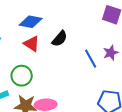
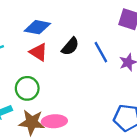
blue line: (91, 59) -> (101, 52), moved

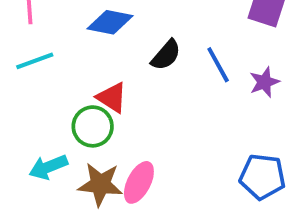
red triangle: (39, 52) -> (112, 98), moved
pink ellipse: (54, 121) -> (139, 182), turned -60

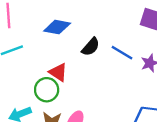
blue line: (218, 65) -> (122, 53), turned -30

